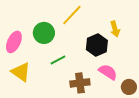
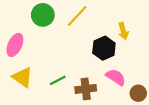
green circle: (44, 33) -> (43, 15), moved
green line: (58, 60) -> (58, 80), moved

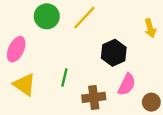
yellow arrow: (123, 31) -> (150, 28), moved
pink semicircle: (116, 77) -> (127, 84), turned 84
green line: (58, 80) -> (64, 77), moved, turned -49

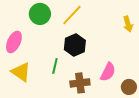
black hexagon: (114, 53) -> (75, 45), moved

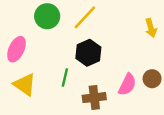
brown circle: (129, 87) -> (152, 79), moved

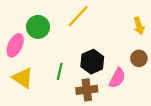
green circle: (47, 16) -> (38, 27), moved
black hexagon: (88, 53) -> (92, 62), moved
brown circle: (152, 79) -> (139, 58), moved

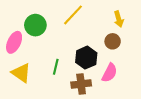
yellow arrow: (139, 26) -> (119, 19), moved
brown circle: (139, 58) -> (113, 41), moved

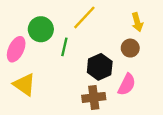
green line: (56, 67) -> (64, 47), moved

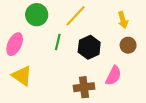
green circle: (41, 29) -> (37, 15), moved
brown circle: (130, 48) -> (128, 45), moved
black hexagon: (100, 67) -> (89, 47), moved

